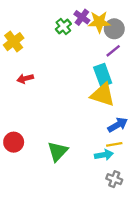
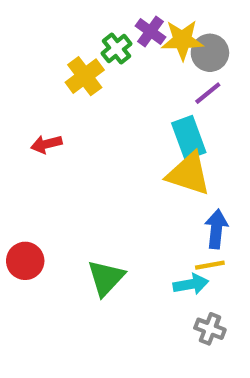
yellow cross: (14, 42) -> (85, 76), moved
blue arrow: (118, 125) -> (216, 229), turned -54

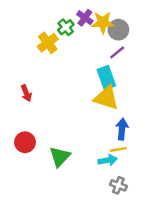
red arrow: (46, 144) -> (26, 93), moved, turned -98
red circle: (25, 261) -> (25, 142), moved

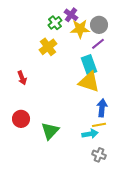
yellow star: (103, 22) -> (80, 29), moved
yellow cross: (48, 43) -> (48, 47), moved

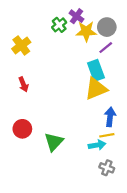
yellow cross: (48, 47) -> (21, 45), moved
yellow triangle: (89, 82) -> (96, 89), turned -40

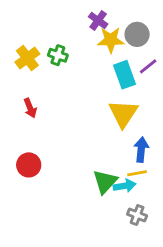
green cross: (59, 25) -> (58, 55), moved, turned -32
purple line: (106, 48) -> (148, 66), moved
cyan rectangle: (96, 70) -> (125, 75), moved
yellow triangle: (96, 89) -> (123, 114), turned -35
green triangle: (54, 142) -> (105, 182), moved

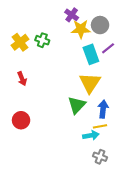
green triangle: (105, 182) -> (77, 105), moved

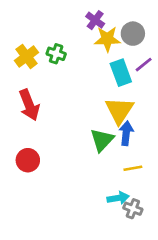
red arrow: (22, 79) -> (29, 105), size x1.6
blue arrow: (103, 109) -> (126, 133), moved
cyan arrow: (91, 135) -> (118, 198), moved

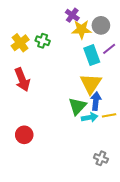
red circle: (28, 160) -> (24, 135), moved
yellow line: (133, 168) -> (109, 115), moved
cyan arrow: (118, 198) -> (90, 117), moved

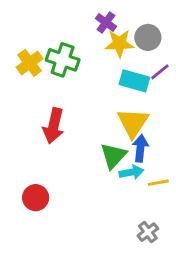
green cross: (43, 41) -> (63, 60), size x1.5
cyan rectangle: (92, 55) -> (134, 81), turned -54
red arrow: (22, 80) -> (54, 126), moved, turned 35
yellow line: (109, 115) -> (158, 183), moved
gray cross: (101, 158) -> (148, 232), turned 32

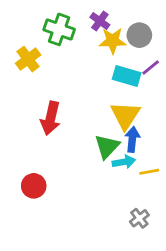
green cross: (63, 60) -> (59, 29), moved

